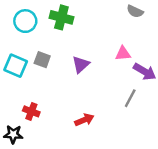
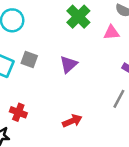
green cross: (61, 17) -> (78, 17), moved, turned 30
pink triangle: (123, 54) -> (112, 33), moved

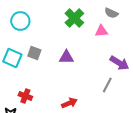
purple triangle: (69, 64) -> (66, 57), turned 42

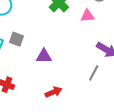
purple triangle: (66, 57) -> (44, 56), moved

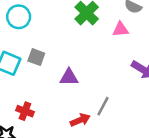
gray line: (94, 73) -> (103, 106), moved

